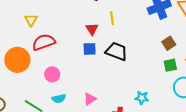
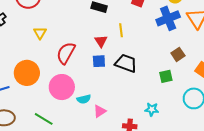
red semicircle: (44, 42) -> (66, 53), moved, turned -40
green square: (170, 65) -> (166, 76), moved
pink circle: (52, 74) -> (62, 87), size x1.6
cyan semicircle: (59, 98) -> (84, 99), moved

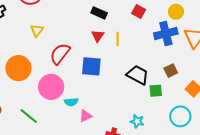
red triangle: (101, 41) -> (98, 36), moved
blue square: (99, 61) -> (91, 66), size x1.5
black trapezoid: (126, 63) -> (138, 75), moved

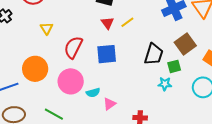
yellow line: (118, 39) -> (127, 22), turned 64
brown square: (171, 71) -> (185, 44), size x1.5
black trapezoid: (138, 75) -> (154, 54), turned 90
cyan star: (137, 121) -> (165, 84), moved

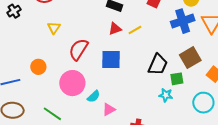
red triangle: (107, 23) -> (115, 29), turned 40
orange circle: (35, 69) -> (38, 67), size x0.6
cyan semicircle: (93, 93) -> (94, 96), turned -32

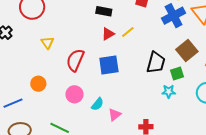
pink circle: (72, 83) -> (74, 94), size x0.7

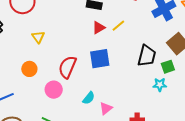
red semicircle: (75, 60) -> (67, 67), moved
orange circle: (38, 84) -> (29, 69), moved
pink circle: (74, 94) -> (54, 90), moved

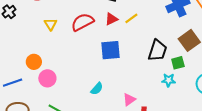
red semicircle: (67, 67) -> (82, 22), moved, turned 35
orange circle: (29, 69) -> (34, 62), moved
pink circle: (54, 90) -> (47, 78), moved
pink triangle: (106, 108) -> (129, 100), moved

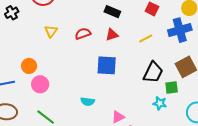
yellow line: (131, 18) -> (146, 38), moved
red semicircle: (82, 22) -> (83, 34), size x0.7
cyan semicircle: (97, 89) -> (88, 102), turned 48

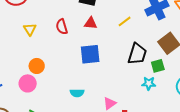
red semicircle: (83, 34) -> (62, 27), turned -77
red triangle: (112, 35) -> (91, 23), turned 32
orange circle: (29, 66) -> (37, 66), moved

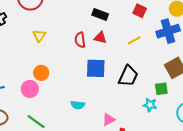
red semicircle: (62, 27) -> (80, 40), moved
black trapezoid: (137, 54) -> (128, 76), moved

